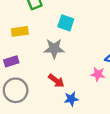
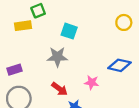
yellow rectangle: (20, 31) -> (23, 26), moved
pink star: (98, 74) -> (92, 82), moved

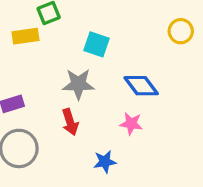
blue diamond: (119, 65) -> (141, 86), moved, turned 40
red arrow: (60, 89) -> (70, 122), moved, turned 35

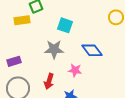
red arrow: (70, 122) -> (49, 81), moved, turned 35
pink star: (131, 124) -> (75, 70), moved

